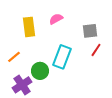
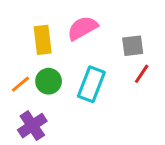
pink semicircle: (56, 19) -> (82, 28), size x1.5
green circle: (40, 71) -> (49, 81), moved

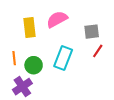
green circle: (49, 81) -> (34, 65), moved
orange line: (20, 84) -> (14, 58), turned -56

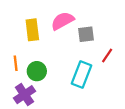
gray square: (92, 32) -> (86, 34), moved
cyan rectangle: (63, 58) -> (81, 74), moved

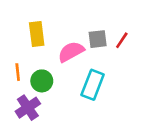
pink semicircle: (62, 21) -> (71, 52), moved
red line: (107, 56) -> (122, 40), moved

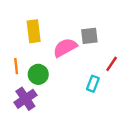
red line: (122, 40) -> (112, 64), moved
cyan rectangle: (93, 85) -> (93, 84), moved, size x0.6

